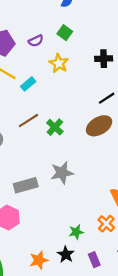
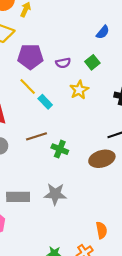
cyan rectangle: (28, 84) -> (45, 102), turned 72
green cross: (55, 127) -> (60, 149), turned -35

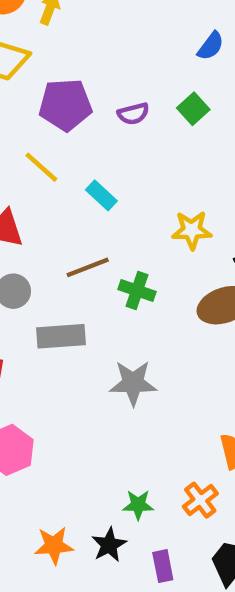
yellow line: (28, 87) -> (41, 167), moved
yellow star: (79, 90) -> (192, 230), moved, turned 30
gray rectangle: (18, 197) -> (61, 336), moved

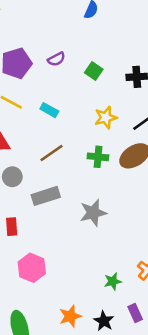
green square: (193, 109) -> (94, 71), moved
green cross: (137, 291) -> (98, 157), moved
black star: (109, 545) -> (104, 321), moved

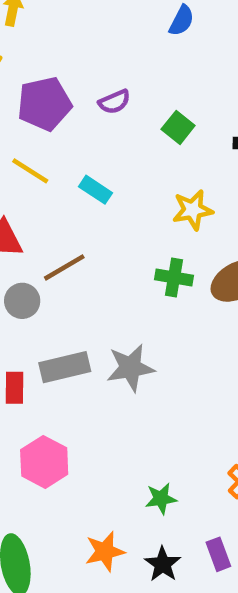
brown line: (51, 153) -> (64, 267), moved
gray rectangle: (46, 196) -> (65, 367), moved
gray star: (93, 213) -> (130, 368), moved
green star: (113, 281) -> (161, 499), moved

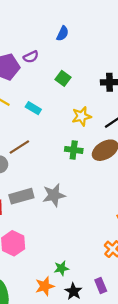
blue semicircle: (182, 21) -> (63, 33), moved
purple semicircle: (114, 102) -> (31, 57), moved
green square: (178, 127) -> (63, 78), moved
green star: (161, 499) -> (61, 268), moved

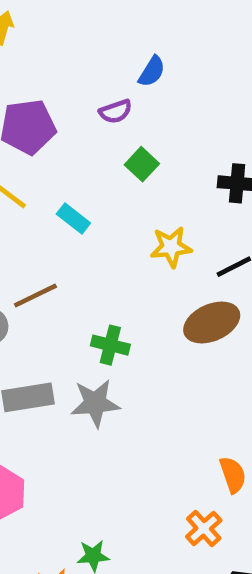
purple semicircle: (31, 57) -> (116, 111), moved
green cross: (74, 150) -> (110, 345), moved

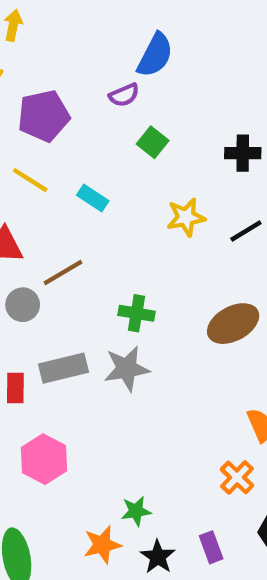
blue semicircle: (152, 71) -> (155, 55), size x1.5
brown ellipse: (212, 323) -> (233, 324), moved

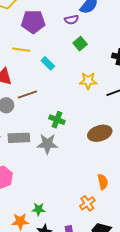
yellow line: (30, 180) -> (21, 50), turned -36

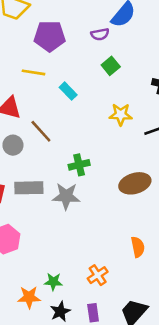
brown line: (27, 94) -> (41, 131), turned 66
green cross: (57, 120) -> (79, 165), turned -35
orange cross: (87, 203) -> (98, 275), moved

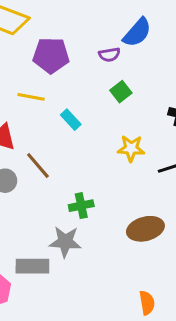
gray rectangle: (29, 188) -> (32, 266), moved

